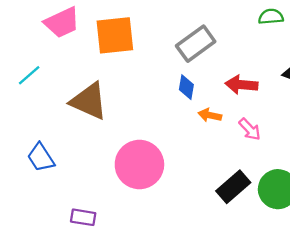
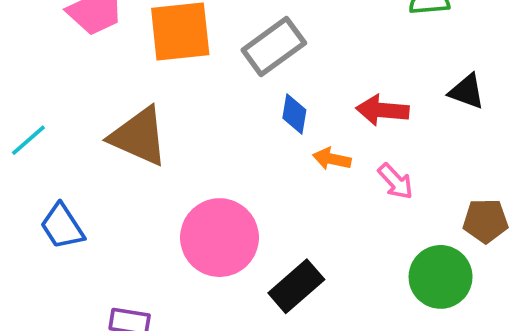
gray rectangle: (196, 44) -> (274, 47), moved
cyan line: (29, 75) -> (28, 140), moved
black rectangle: (233, 187) -> (296, 286), moved

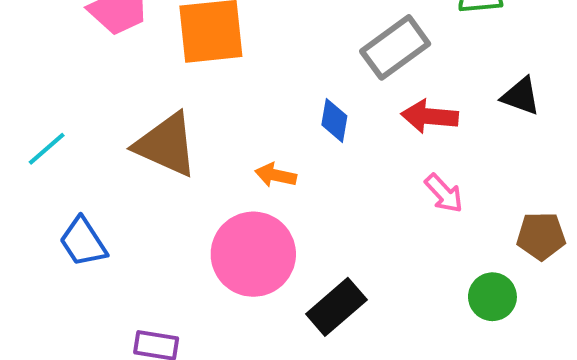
gray rectangle: (274, 47) -> (395, 47), moved
orange arrow: (332, 159) -> (276, 175), moved
green circle: (441, 277) -> (492, 297), size x0.7

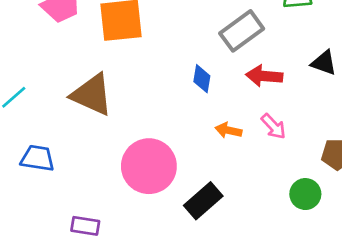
orange arrow: (276, 175) -> (228, 130), moved
blue trapezoid: (83, 242) -> (38, 158), turned 132

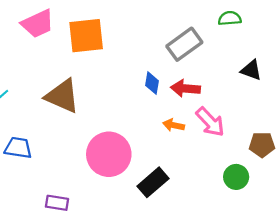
red arrow: (264, 76) -> (185, 88), moved
pink arrow: (274, 126) -> (210, 122), size x1.4

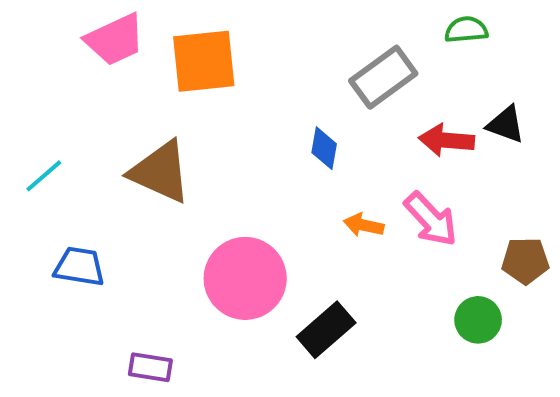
red arrow: (185, 88) -> (446, 140), moved

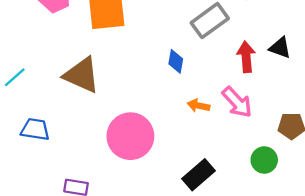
red arrow: (446, 140) -> (246, 57), turned 80
black rectangle: (326, 330) -> (198, 175), moved

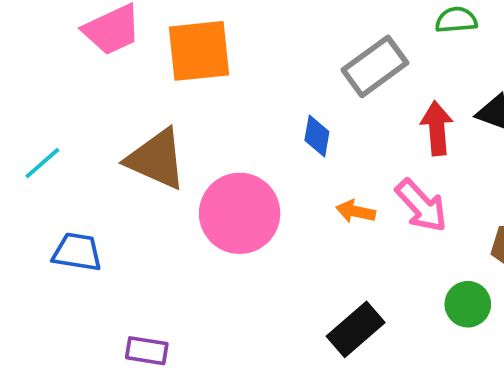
pink circle: (130, 136) -> (240, 213), moved

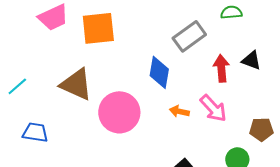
blue diamond: (317, 136) -> (159, 72), size x1.5

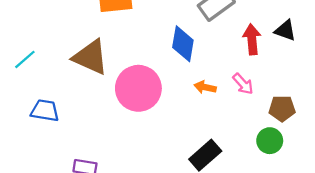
pink arrow: (213, 108) -> (243, 84), size x0.7
brown pentagon: (261, 129) -> (282, 108), moved

